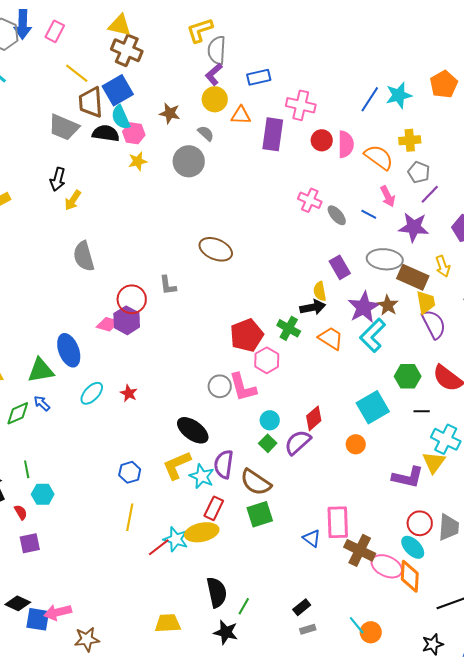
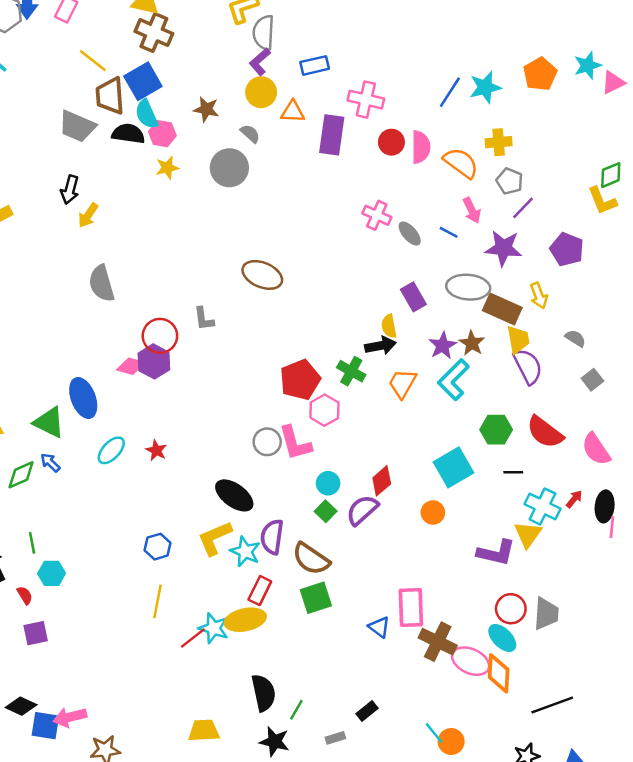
purple star: (364, 307) -> (443, 346), size x0.7
orange trapezoid: (331, 338) -> (402, 383), turned -92
green triangle: (41, 370) -> (49, 422), turned 36
gray rectangle: (308, 629) -> (335, 738), moved

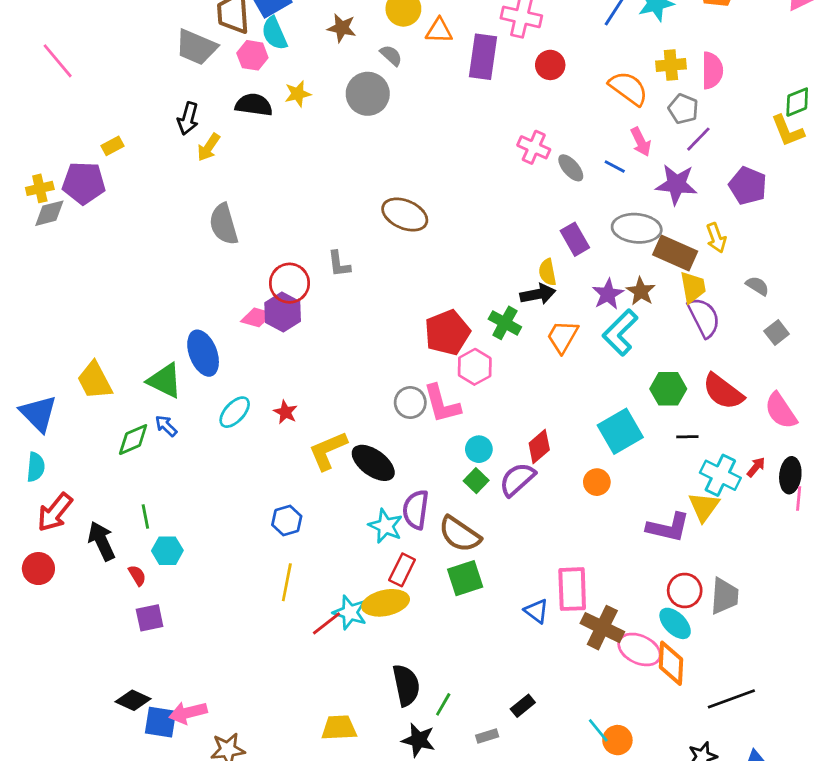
black semicircle: (128, 134) -> (254, 105), moved
pink hexagon: (162, 134) -> (252, 55), moved
pink semicircle: (421, 147) -> (712, 70), moved
yellow L-shape: (215, 538) -> (328, 451), moved

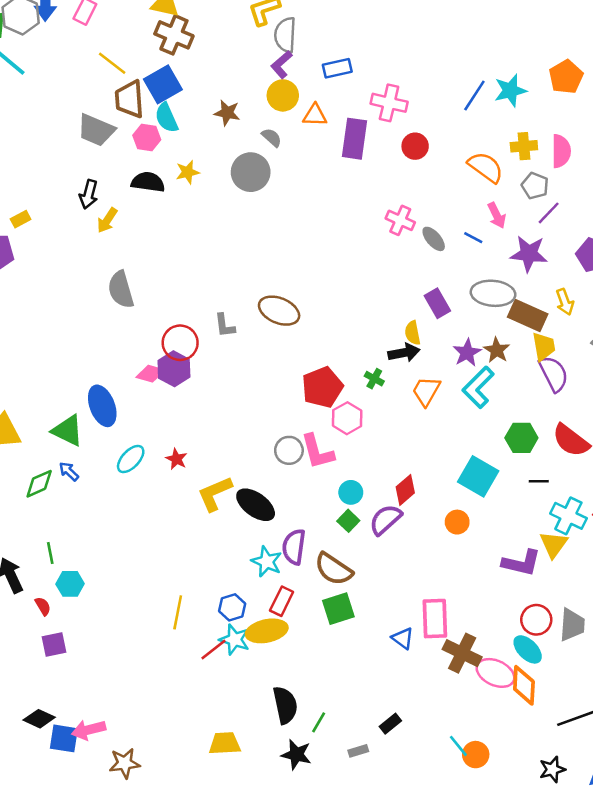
brown ellipse: (405, 215) -> (279, 311), moved
green cross: (505, 323) -> (374, 379), size x0.7
cyan square: (620, 431) -> (478, 476), turned -30
blue hexagon: (287, 521) -> (232, 607), moved

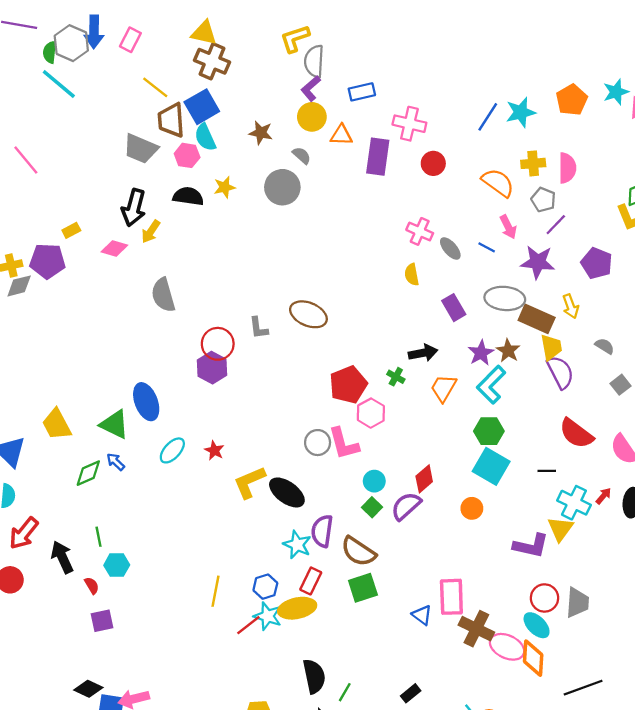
black arrow: (89, 194) -> (134, 208), size x1.4
yellow semicircle: (413, 333) -> (412, 275), moved
pink diamond: (150, 374) -> (114, 248), moved
green hexagon: (521, 438) -> (489, 431), moved

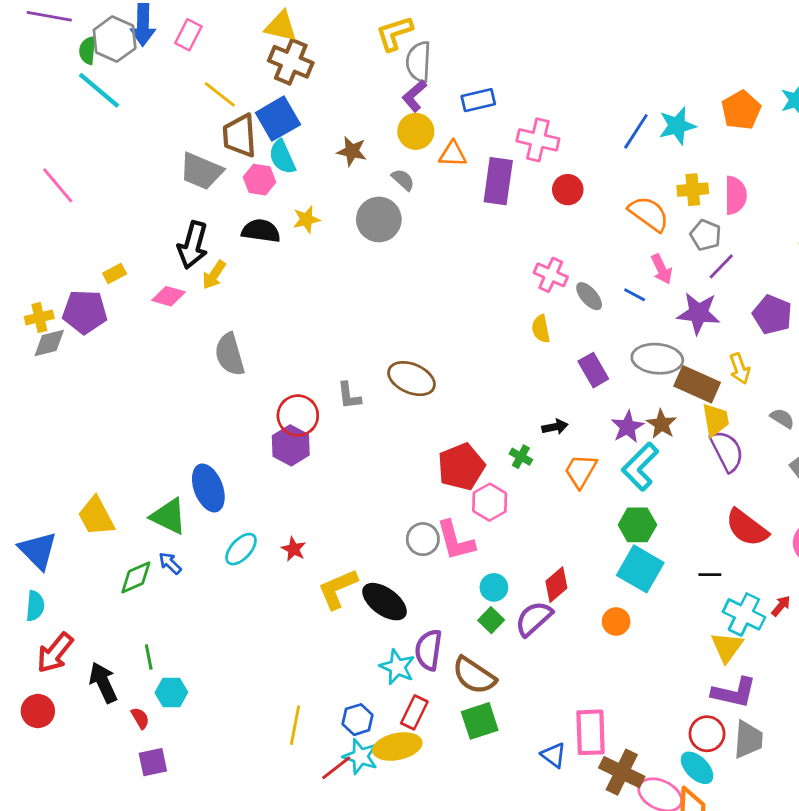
black arrow: (423, 353) -> (555, 427), size x0.7
purple L-shape: (531, 546) -> (734, 693), moved

